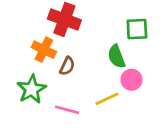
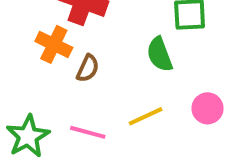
pink circle: (132, 80) -> (208, 108), moved
green star: (32, 89) -> (28, 136), moved

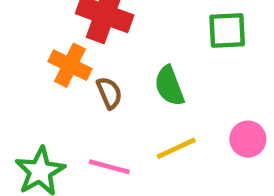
green semicircle: (160, 54) -> (169, 86), moved
brown semicircle: (88, 68) -> (109, 93), turned -48

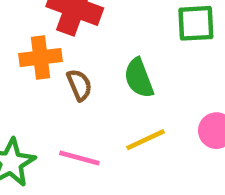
orange cross: (70, 65) -> (41, 58), turned -33

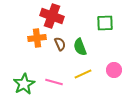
brown semicircle: (79, 85) -> (60, 44), moved

